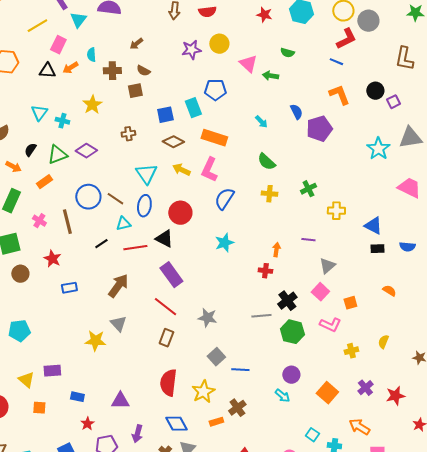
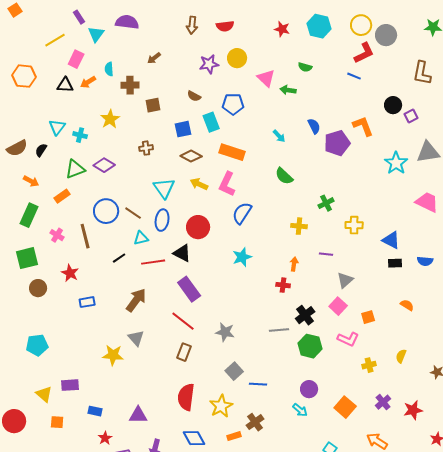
brown semicircle: (143, 71) -> (194, 96), moved
orange L-shape: (339, 95) -> (363, 126), moved
black semicircle: (30, 150) -> (41, 150), moved
yellow cross: (269, 194) -> (299, 226), moved

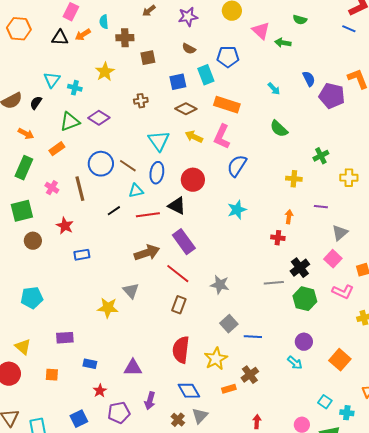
purple star: (209, 64) -> (188, 17), moved
purple pentagon: (337, 143) -> (332, 96), turned 30
brown arrow: (136, 300) -> (147, 253), moved, turned 35
yellow triangle: (44, 394) -> (23, 347), moved

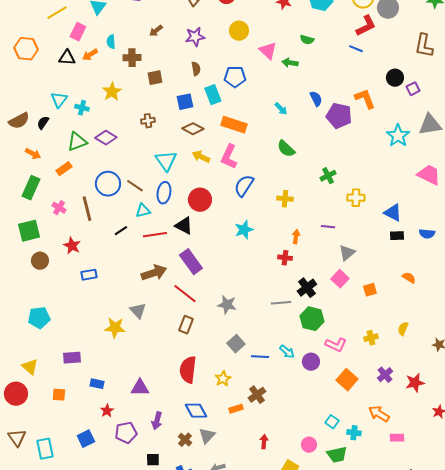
brown semicircle: (189, 49) -> (196, 69), turned -128
yellow cross: (294, 179) -> (285, 199), moved
pink L-shape: (343, 292) -> (336, 345), moved
yellow star: (216, 359) -> (223, 379), size x0.7
cyan arrow: (295, 363) -> (287, 352), moved

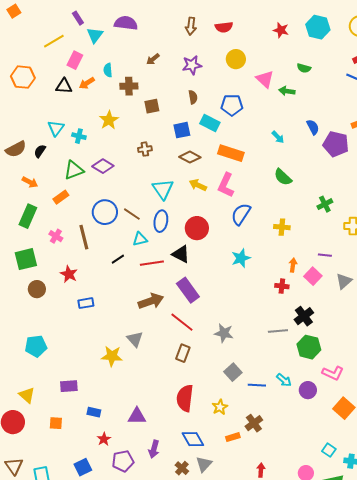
cyan rectangle: (213, 95) -> (210, 123), turned -42
pink square: (340, 279) -> (313, 276), moved

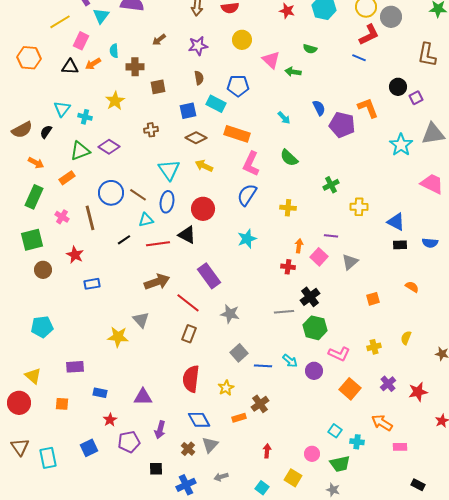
pink L-shape: (226, 185) -> (251, 164), moved
purple rectangle: (188, 290) -> (209, 276), moved

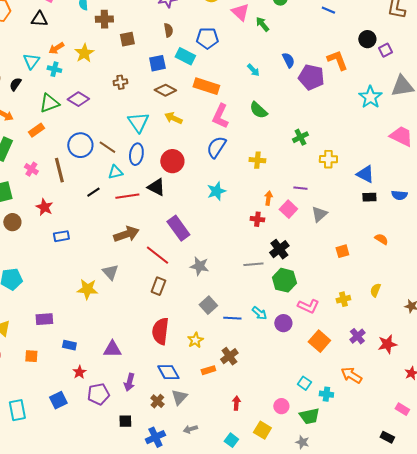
orange arrow: (93, 64) -> (56, 48), moved
green arrow: (293, 72) -> (262, 24), turned 42
pink rectangle: (400, 447) -> (402, 409), moved, turned 32

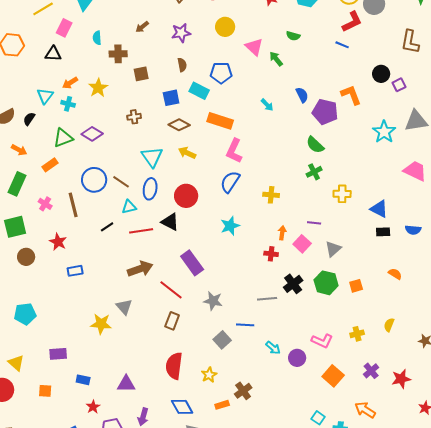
green semicircle: (258, 110) -> (315, 145), moved
green hexagon: (284, 280) -> (326, 283), moved
blue line: (232, 318) -> (245, 325), moved

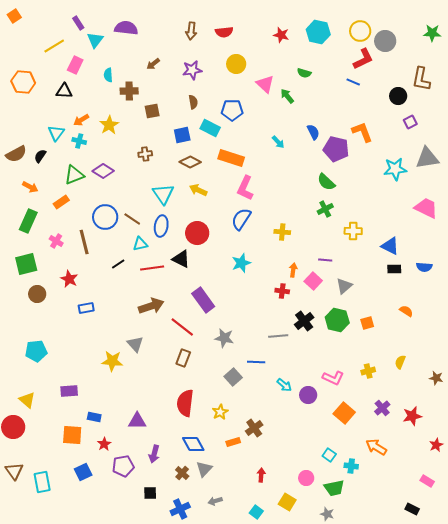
black circle: (381, 74) -> (398, 96), moved
cyan star: (384, 132) -> (395, 169), turned 30
orange square: (45, 391) -> (72, 435), moved, size x1.5

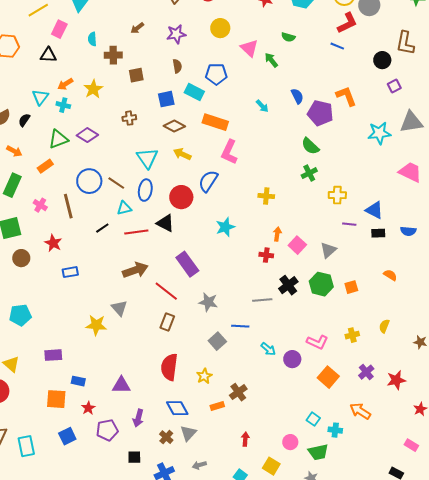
blue semicircle: (241, 219) -> (208, 181), moved
purple line: (325, 260) -> (349, 224), moved

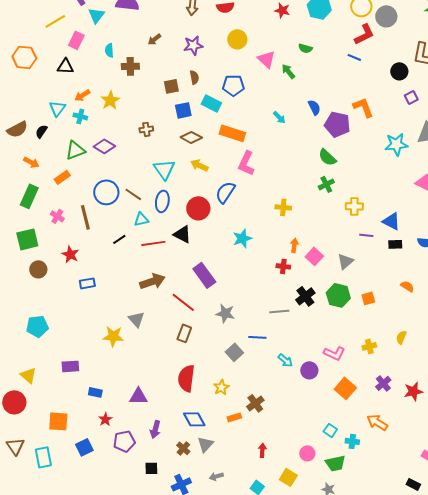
brown square: (136, 75) -> (171, 86), moved
orange square: (56, 399) -> (58, 421), moved

